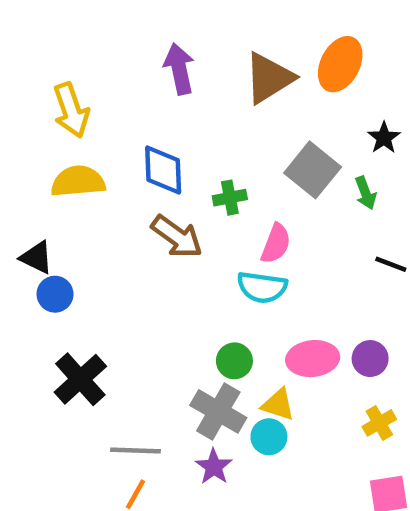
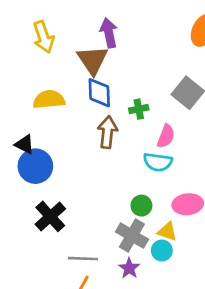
brown triangle: (269, 78) -> (92, 60), moved, turned -32
yellow arrow: (71, 110) -> (44, 37), moved
brown arrow: (177, 237) -> (107, 132), turned -120
blue circle: (55, 294) -> (35, 166), size x1.6

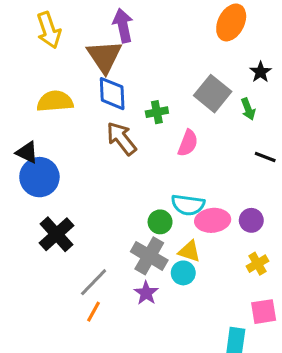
brown arrow: (107, 132) -> (121, 138), turned -44
cyan semicircle: (158, 162) -> (188, 205), moved
gray line: (83, 259) -> (94, 282), turned -48

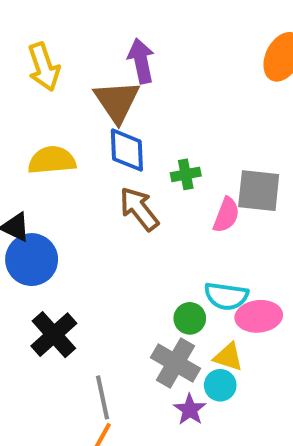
gray square: (213, 94) -> (259, 191), moved, turned -33
gray line: (94, 282) -> (103, 397), turned -56
purple star: (146, 293) -> (190, 410), moved

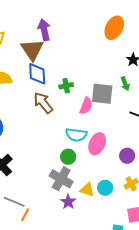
cyan semicircle: (226, 296) -> (76, 135), moved
pink ellipse: (259, 316) -> (97, 144), moved, turned -60
yellow triangle: (228, 357) -> (87, 190), moved
cyan circle: (220, 385) -> (105, 188), moved
gray line: (103, 397) -> (14, 202), moved, turned -55

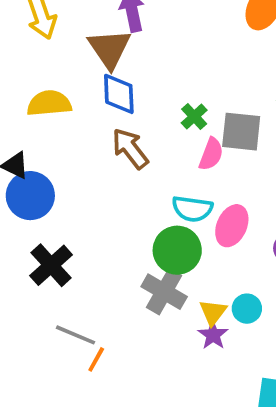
green cross: (66, 86) -> (194, 116), moved, turned -32
green circle: (68, 157) -> (177, 250), size x1.6
yellow triangle: (87, 190) -> (213, 312), turned 49
purple star: (68, 202) -> (213, 335), moved

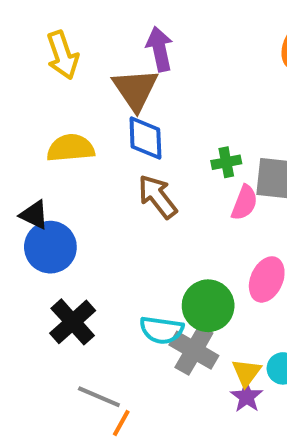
green cross: (194, 116) -> (226, 162), turned 32
cyan semicircle: (192, 209) -> (162, 330), moved

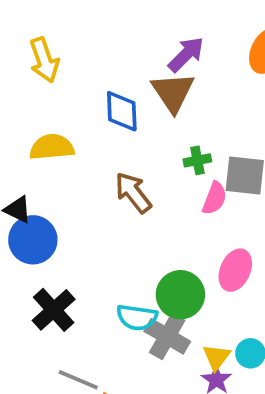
purple arrow: (160, 49) -> (186, 54), moved, turned 57
brown triangle: (135, 89) -> (173, 92), moved
blue diamond: (145, 138) -> (122, 111), moved

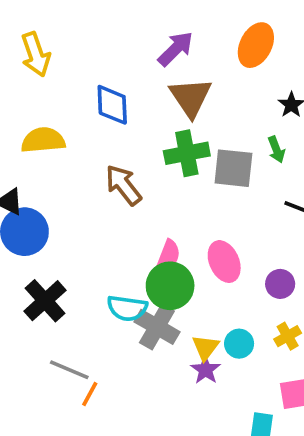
brown triangle: (173, 92) -> (191, 97), moved
green cross: (197, 160) -> (187, 153), size x1.6
pink semicircle: (214, 198) -> (168, 256), moved
pink ellipse: (235, 270) -> (224, 262), turned -48

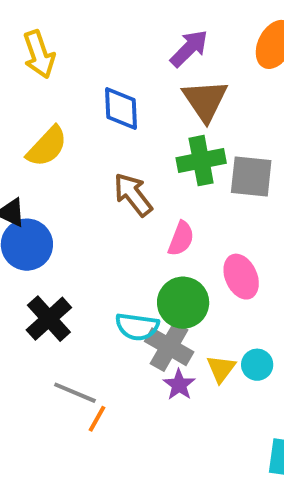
yellow semicircle: (43, 140) -> (47, 147), turned 138
pink semicircle: (168, 256) -> (181, 239), moved
purple star: (205, 370) -> (179, 385), moved

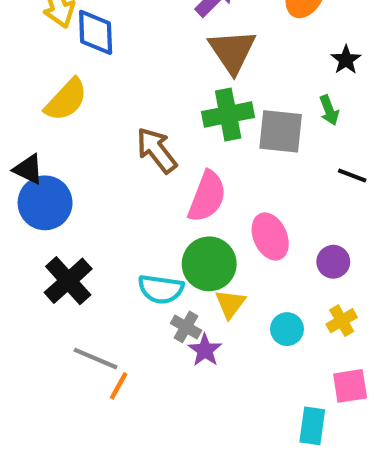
blue diamond: (121, 108) -> (96, 32), moved
pink semicircle: (181, 239) -> (207, 197), size x1.4
gray cross: (169, 347) -> (186, 327), moved, size x0.6
yellow triangle: (221, 369) -> (230, 304), moved

